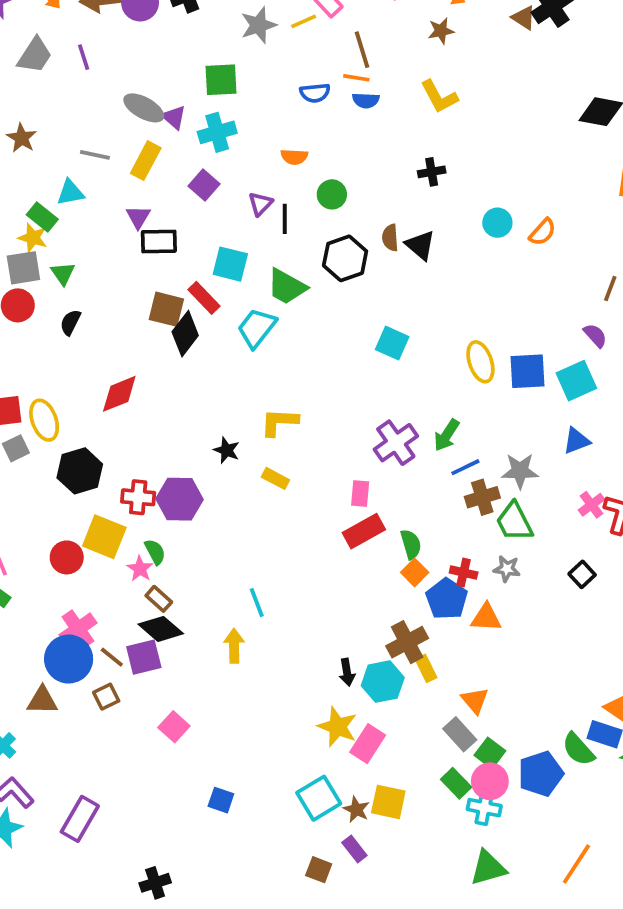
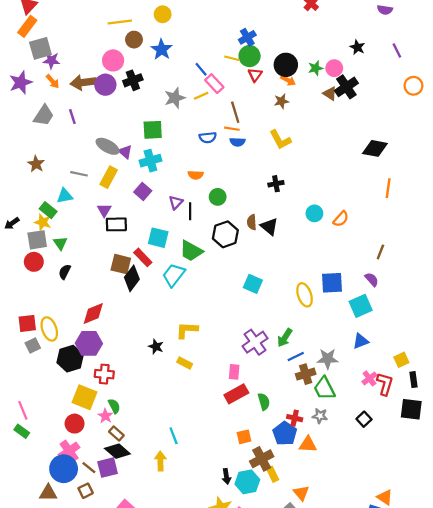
blue square: (528, 371) -> (332, 283), moved
purple hexagon: (180, 499) -> (89, 343), moved
red circle: (67, 557) -> (75, 424), moved
orange square: (415, 572) -> (244, 437), moved, turned 32

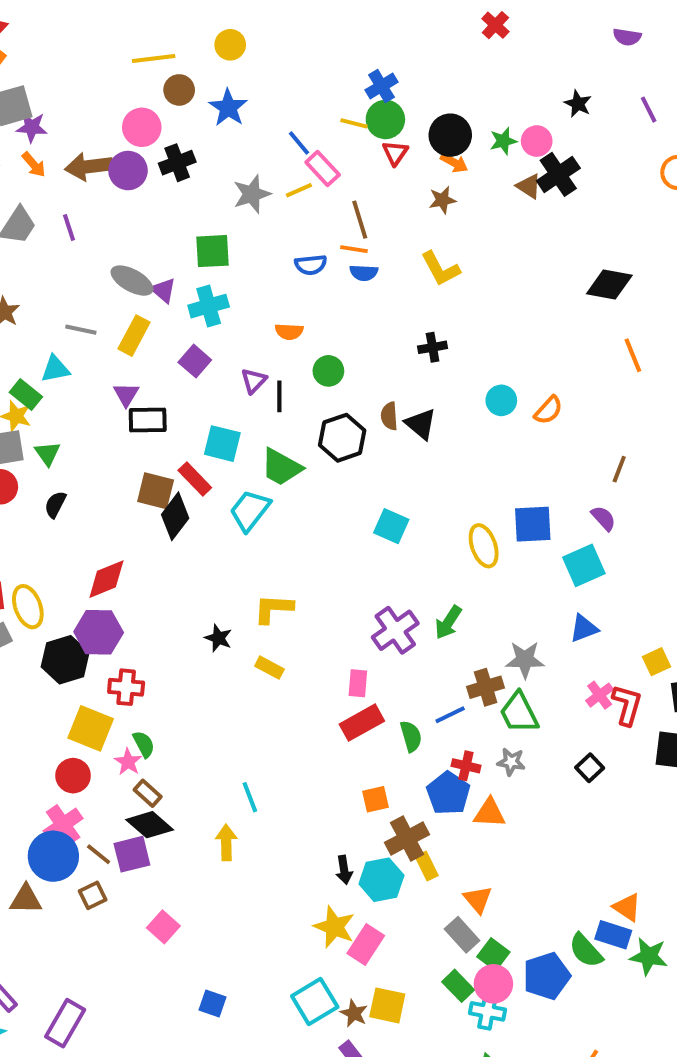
orange line: (388, 188) -> (633, 355), turned -30
blue line: (296, 356) -> (450, 715), moved

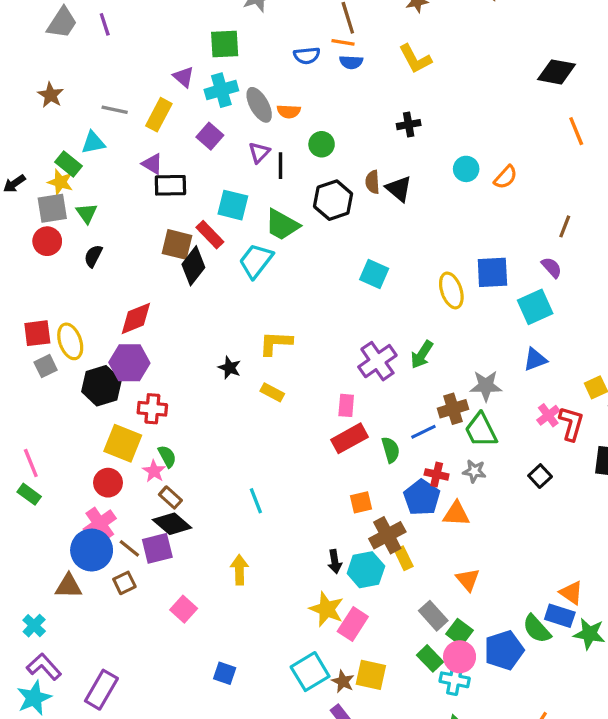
gray ellipse: (132, 281) -> (259, 105), moved, turned 32
purple triangle: (126, 394) -> (152, 164), turned -30
yellow arrow: (226, 842) -> (239, 570), moved
orange triangle: (478, 899) -> (468, 580), moved

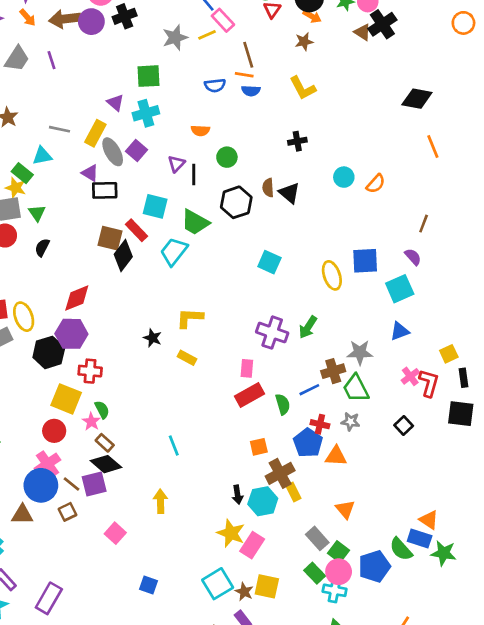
gray ellipse: (259, 105) -> (113, 152), moved
purple cross: (377, 361) -> (272, 333), turned -36

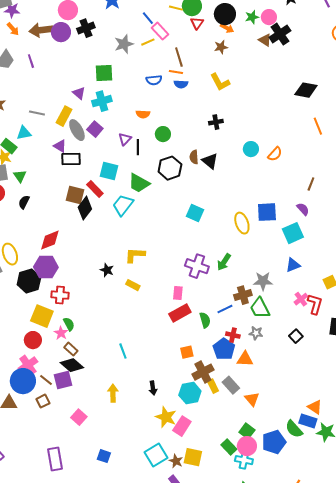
black arrow: (238, 495) -> (153, 388), moved
gray rectangle: (317, 538) -> (231, 385), moved
purple rectangle: (49, 598) -> (55, 459), moved, turned -40

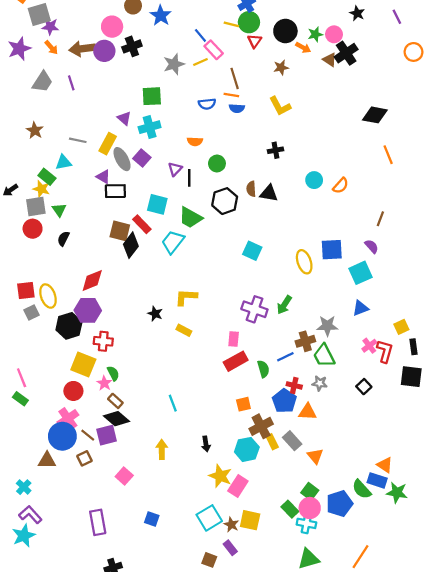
orange arrow: (227, 28) -> (303, 48), moved
black triangle: (210, 161) -> (269, 193), turned -30

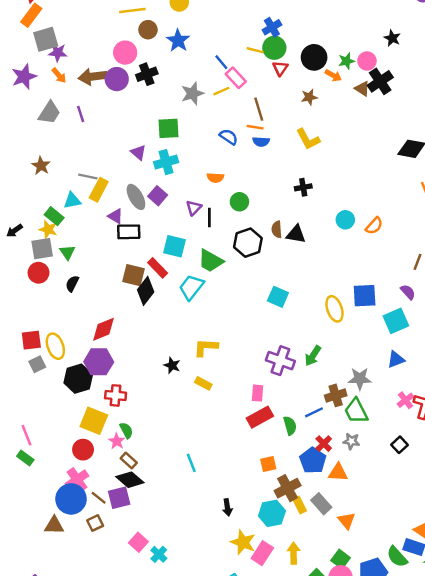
blue semicircle: (207, 104) -> (229, 137), turned -140
yellow rectangle: (108, 144) -> (99, 190), moved
red cross: (294, 385) -> (324, 444), turned 32
yellow arrow: (162, 449) -> (294, 553), moved
cyan cross: (24, 487) -> (159, 554), moved

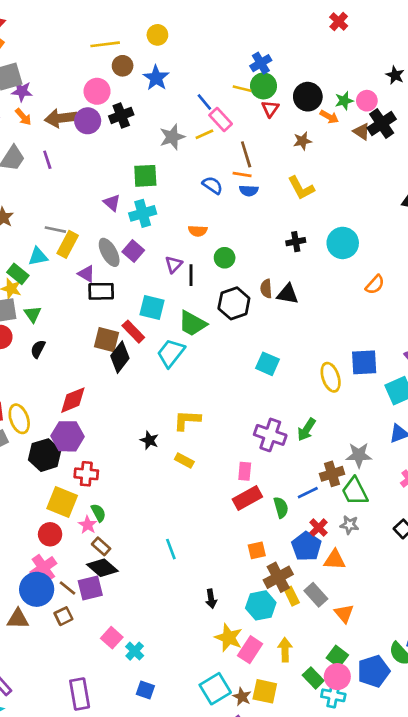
cyan circle: (345, 220) -> (343, 243), moved, size x1.5

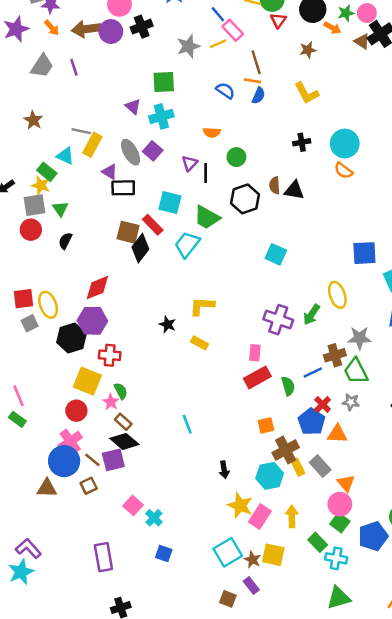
blue semicircle: (249, 191) -> (259, 96), turned -70
cyan triangle: (38, 256) -> (65, 156), turned 36
orange semicircle: (375, 285) -> (344, 171), moved, turned 84
yellow ellipse: (331, 377) -> (337, 295), moved
pink circle: (337, 677) -> (340, 504), moved

